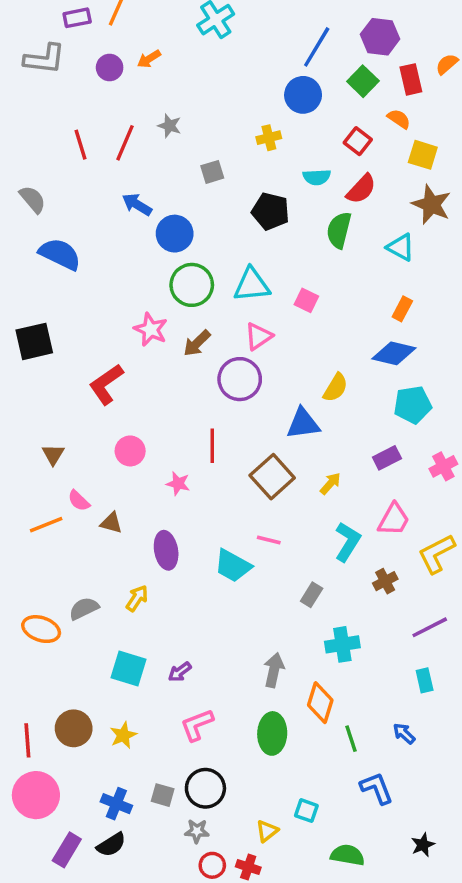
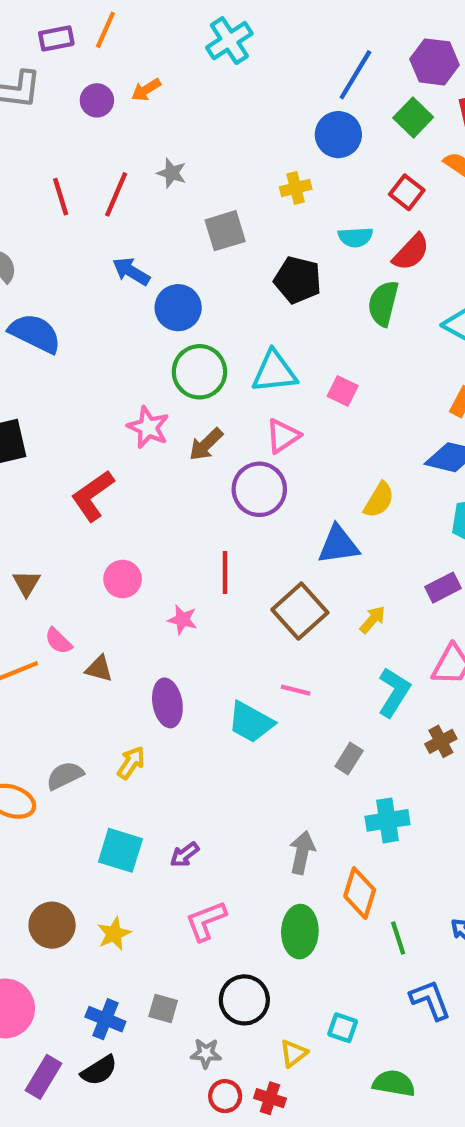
gray square: (212, 172) -> (225, 231), size x1.4
black circle: (205, 788) -> (244, 1000), moved

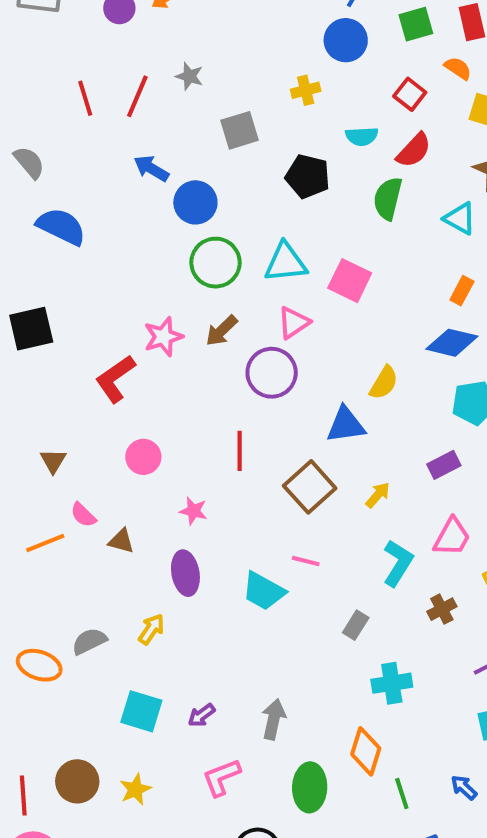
green square: (413, 118) -> (416, 24), turned 30
pink square: (343, 391) -> (350, 281), size x1.5
pink star: (148, 427) -> (163, 337), moved, turned 30
pink star: (182, 620) -> (193, 511), moved
gray arrow: (302, 852) -> (274, 719), moved

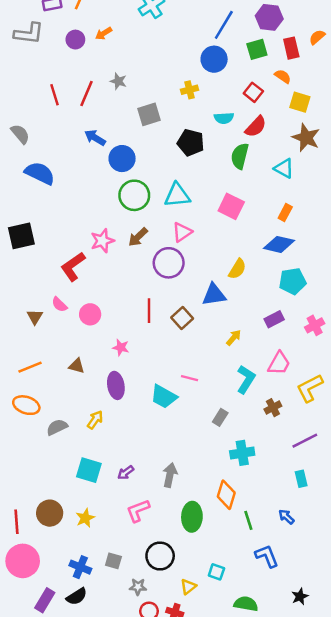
pink square: (350, 281) -> (231, 206), moved
brown square: (310, 487) -> (182, 318), moved, size x0.7
pink semicircle: (83, 515) -> (59, 305), moved
orange ellipse: (39, 665) -> (26, 405), moved

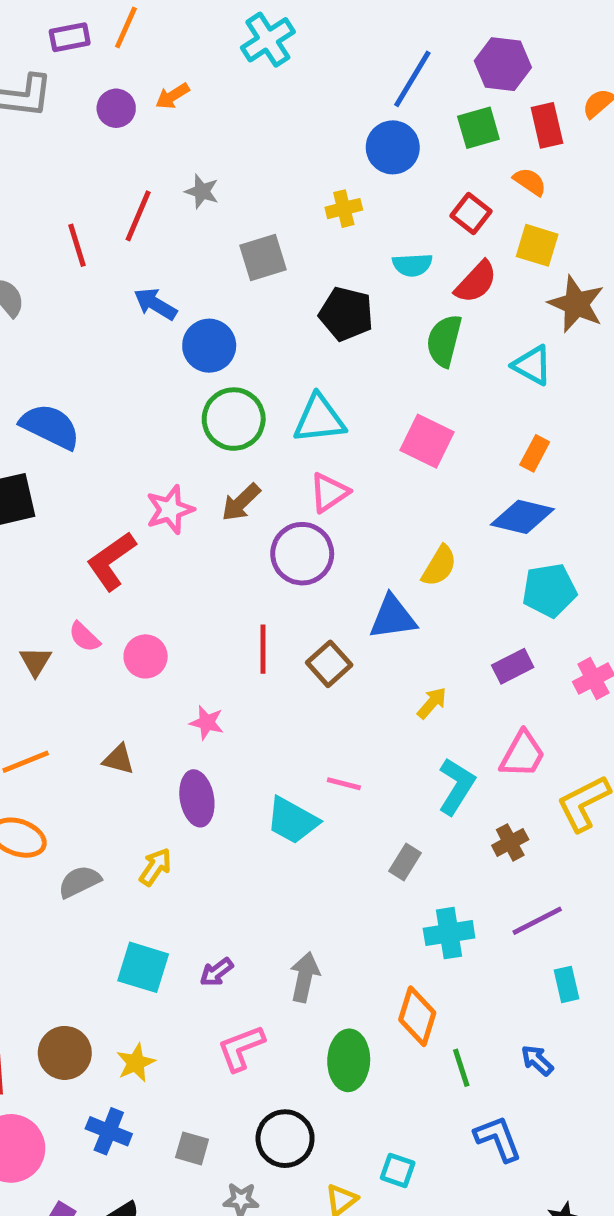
red line: (55, 95) -> (77, 245), moved
yellow square: (300, 102) -> (537, 245), moved
blue semicircle: (40, 173) -> (50, 426), moved
purple line: (305, 441) -> (537, 921), moved
blue cross: (80, 567) -> (109, 1131), moved

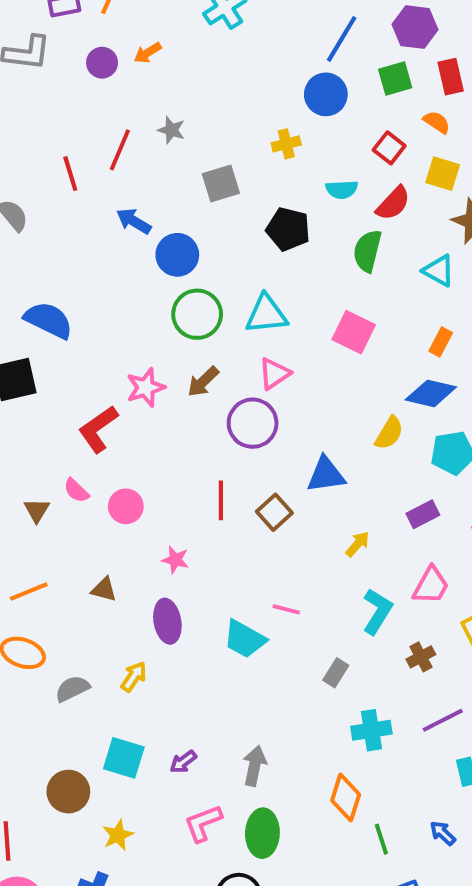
yellow semicircle: (439, 566) -> (389, 433), moved
brown circle: (65, 1053) -> (68, 792), moved
green ellipse: (349, 1060) -> (262, 833), moved

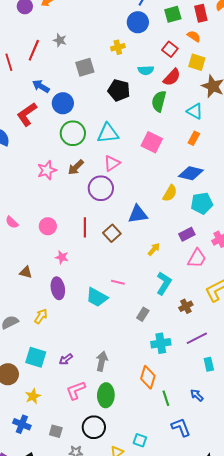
orange rectangle: (441, 342) -> (194, 138), moved
red L-shape: (98, 429) -> (27, 114), moved
pink circle: (126, 506) -> (48, 226), moved
pink trapezoid: (431, 586) -> (197, 258), moved

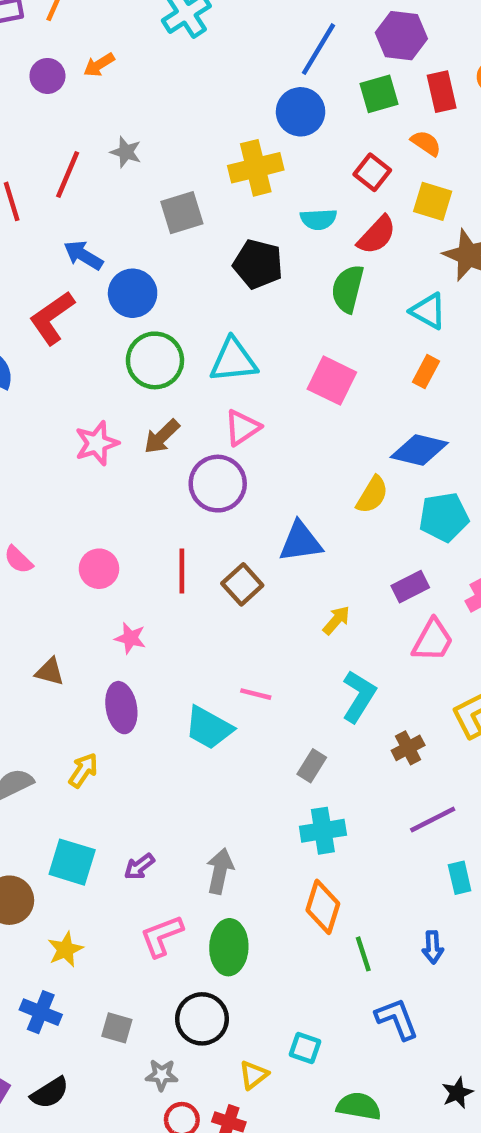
yellow cross: (118, 47) -> (256, 168), size x1.6
cyan cross: (161, 343) -> (323, 831), moved
blue arrow: (197, 395) -> (433, 947), turned -136

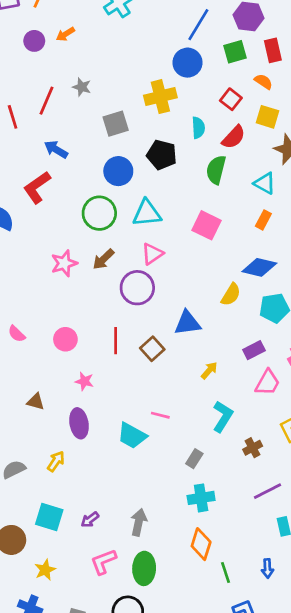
cyan semicircle: (318, 219) -> (198, 128), turned -90
blue circle: (133, 293) -> (118, 171), moved

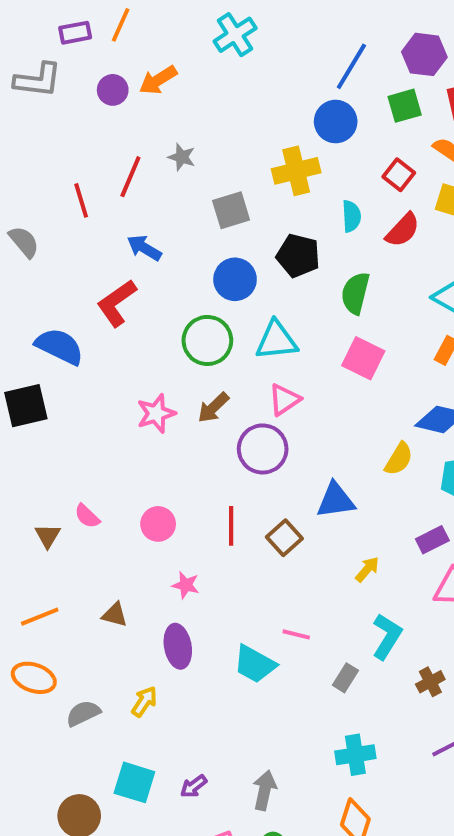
orange arrow: (65, 34) -> (158, 80), size x1.4
green semicircle: (216, 170) -> (355, 293), moved
gray rectangle: (194, 459) -> (345, 678), moved

